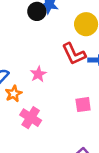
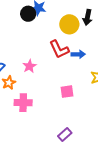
pink cross: (31, 118) -> (23, 103), turned -30

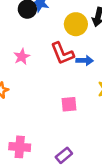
pink star: (29, 66) -> (22, 57), moved
pink cross: (23, 103) -> (20, 147), moved

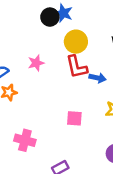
yellow circle: (76, 24) -> (76, 42), moved
pink cross: (20, 147) -> (25, 140), moved

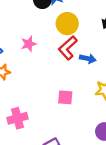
red L-shape: (77, 67) -> (68, 48), turned 60
pink cross: (25, 140) -> (17, 118), turned -30

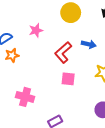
red L-shape: (68, 48) -> (63, 52), moved
pink cross: (17, 118) -> (25, 97), turned 30

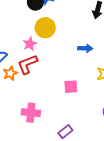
yellow circle: (71, 13) -> (45, 28), moved
red L-shape: (63, 52) -> (27, 64), moved, turned 30

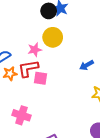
blue arrow: (85, 48) -> (87, 65), turned 136
pink square: (71, 87) -> (40, 78), moved

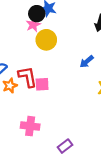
pink star: (35, 50) -> (33, 25), moved
red L-shape: (28, 68) -> (28, 77), turned 100

